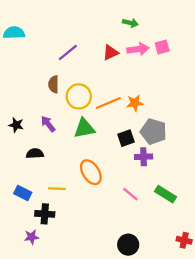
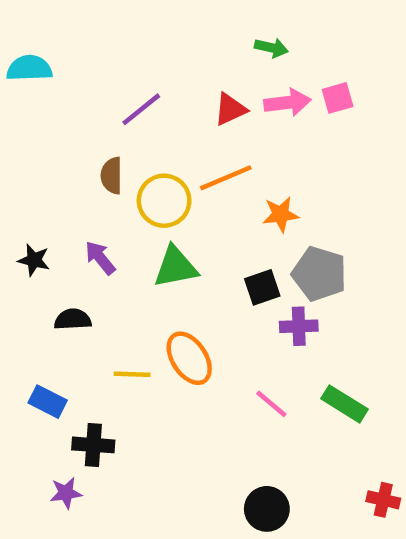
orange line: (108, 103) -> (226, 178), moved
yellow line: (57, 189) -> (132, 374), moved

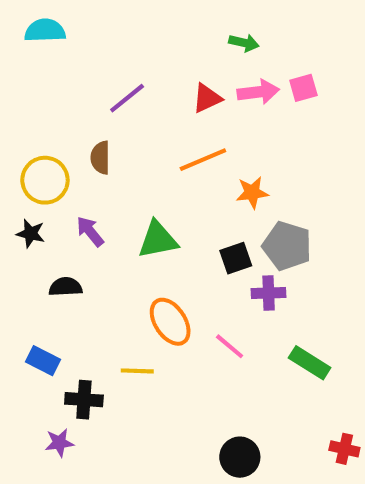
cyan semicircle: (29, 68) -> (45, 30), moved
yellow circle: (164, 201) -> (45, 180), moved
yellow line: (132, 374) -> (137, 371), moved
pink line: (271, 404) -> (230, 346), moved

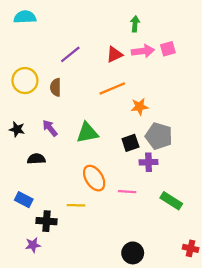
green arrow: (244, 43) -> (135, 24), turned -98
yellow circle: (45, 180) -> (25, 81), moved
pink line: (230, 346) -> (127, 192), turned -36

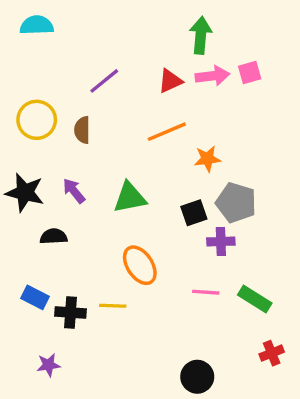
green arrow: (135, 24) -> (201, 35), size x1.5
black star: (17, 129) -> (25, 193), size x1.6
pink line: (127, 192) -> (206, 292), moved
black cross: (47, 221) -> (70, 313), moved
red cross: (191, 248) -> (272, 353), moved, turned -35

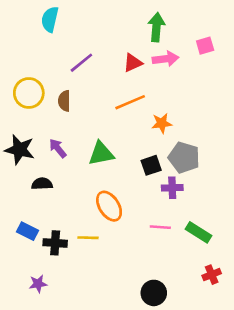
cyan semicircle: (37, 25) -> (50, 19), moved, turned -75
pink square: (250, 72) -> (205, 46), moved

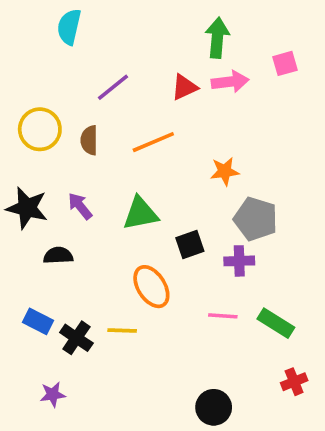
orange line: (130, 102) -> (153, 142), moved
black square: (151, 165) -> (190, 245), moved
black cross: (55, 243) -> (76, 338), turned 30

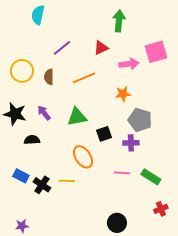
pink square: (285, 63) -> (156, 52), moved, size x1.6
pink arrow: (230, 82) -> (129, 64), moved
purple star: (53, 395) -> (22, 226), moved

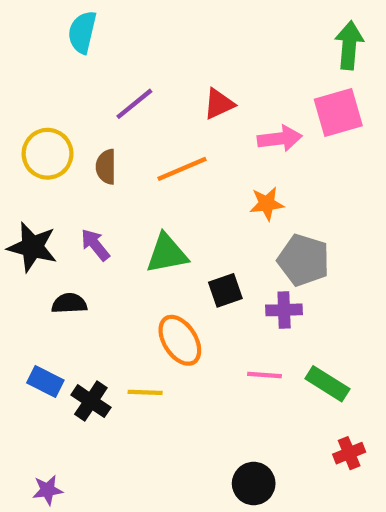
green arrow: (119, 21) -> (349, 45), moved

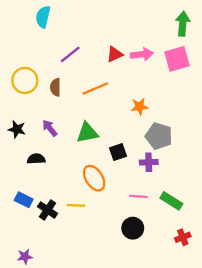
pink arrow: (280, 139) -> (142, 54), moved
black star: (32, 247) -> (17, 129), size x0.7
black circle: (254, 484) -> (133, 228), moved

